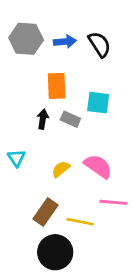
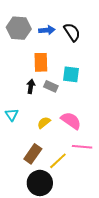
yellow line: (80, 222) -> (58, 161), turned -54

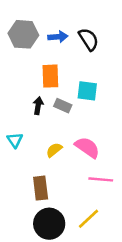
brown rectangle: (33, 154) -> (41, 188), turned -42
yellow line: (58, 161) -> (89, 219), moved

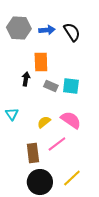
cyan square: (87, 91) -> (71, 86), moved
black arrow: (38, 106) -> (26, 79), moved
pink line: (101, 179) -> (57, 144), moved, turned -42

